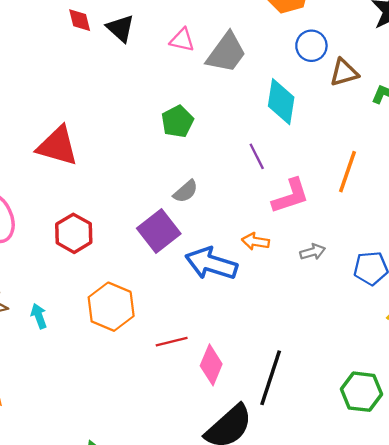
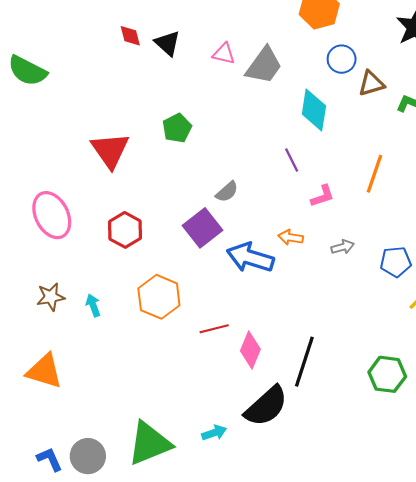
green pentagon: (177, 121) -> (177, 128), moved
red triangle: (57, 146) -> (110, 150), turned 39
pink L-shape: (290, 196) -> (322, 196), size x0.7

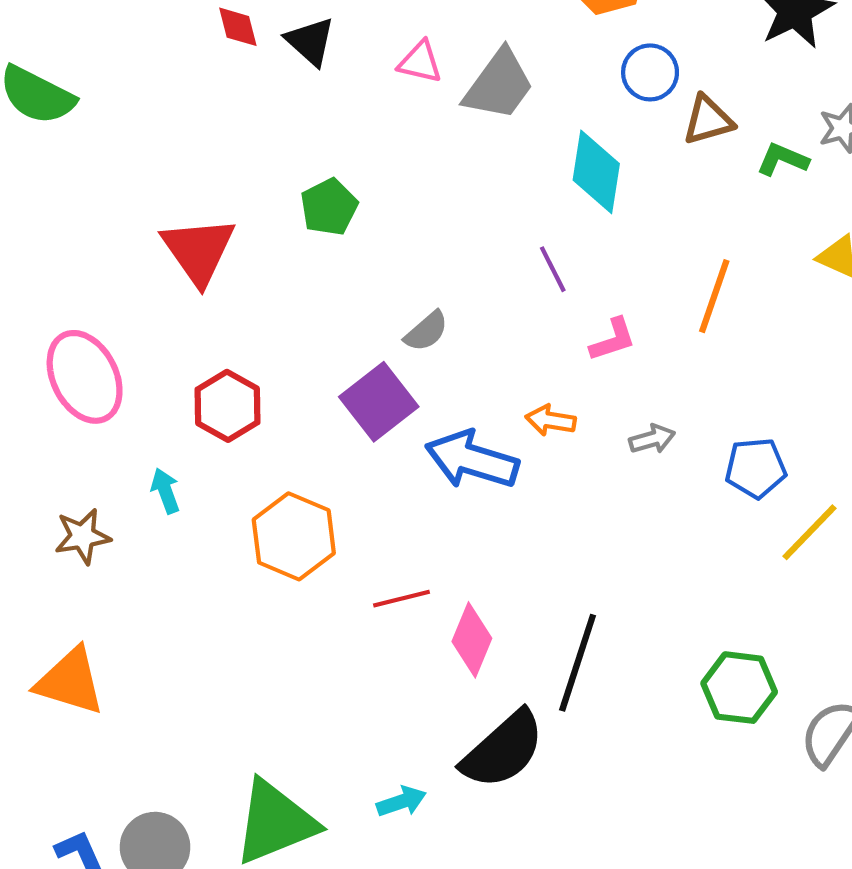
cyan arrow: (93, 305) -> (165, 491), moved

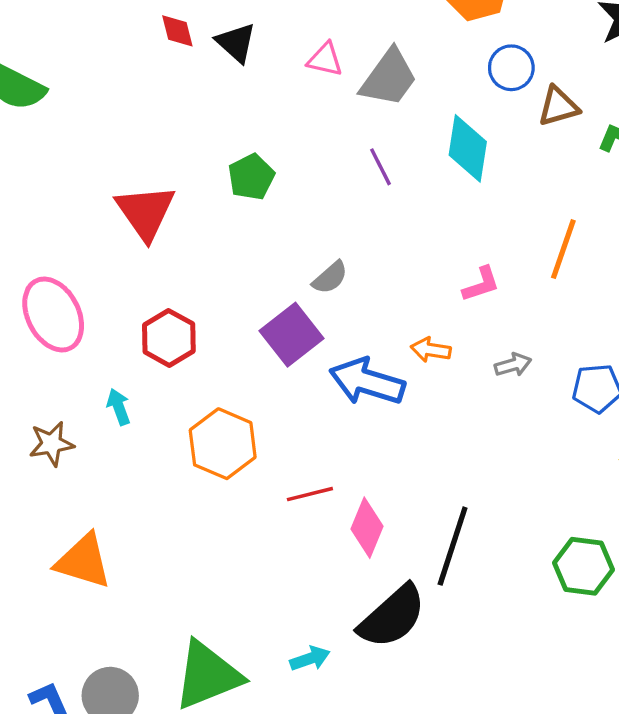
purple line: (553, 269) -> (380, 167), moved
orange triangle: (70, 681) -> (83, 561), moved

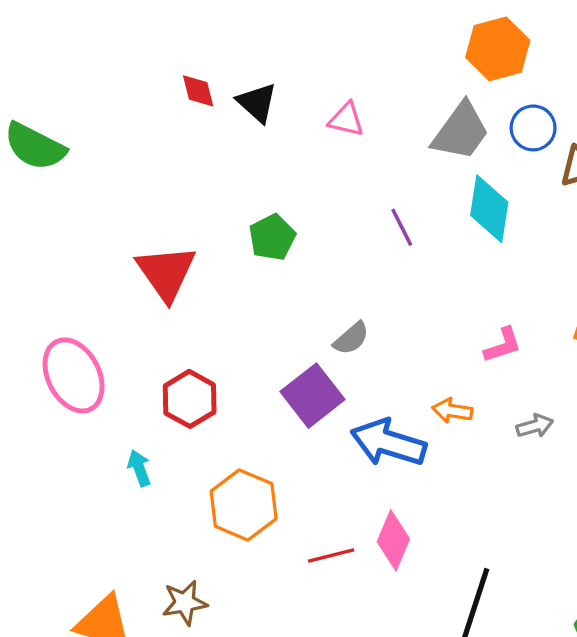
gray trapezoid: (389, 78) -> (461, 131), moved
brown star: (51, 444) -> (185, 603), moved
pink diamond: (367, 528) -> (393, 540), moved

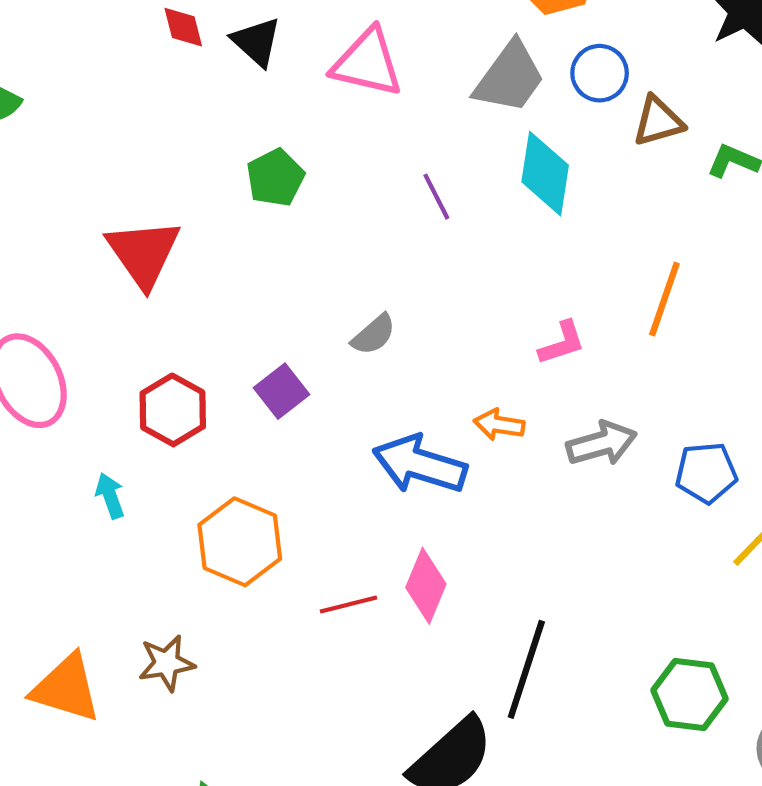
pink triangle: (346, 120) -> (367, 63), size x1.6
green pentagon: (272, 237) -> (275, 178), moved
purple square: (313, 396) -> (282, 391), moved, size x0.7
gray arrow: (535, 426) -> (602, 443), size x1.5

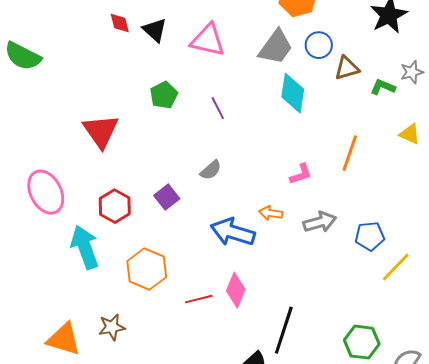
purple line: (436, 197) -> (218, 108), moved
cyan arrow: (110, 496) -> (85, 247), size x2.0

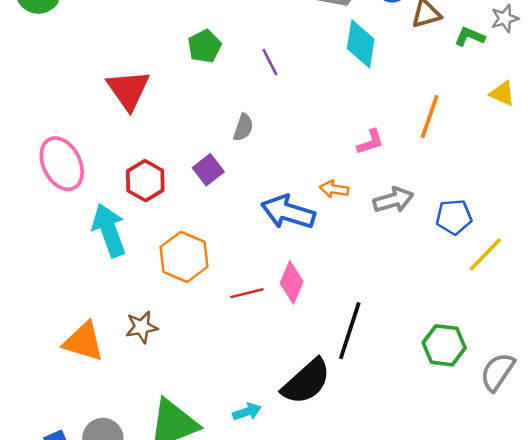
gray semicircle: (211, 170) -> (243, 127), moved, turned -30

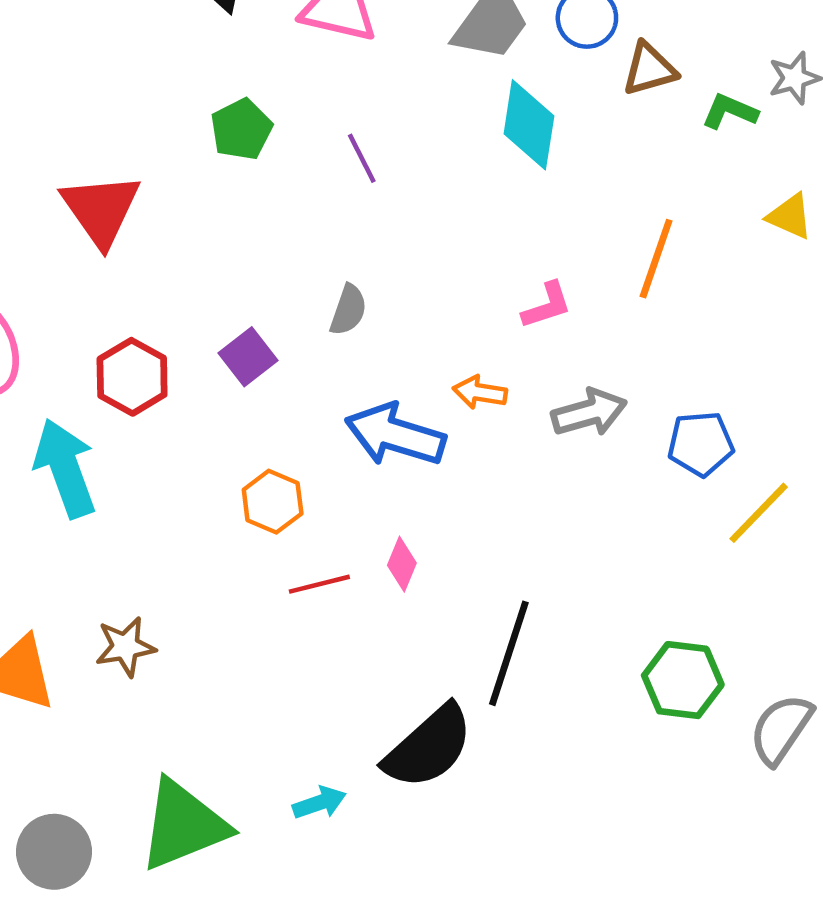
gray semicircle: (243, 127) -> (348, 310), moved
orange hexagon: (184, 257) -> (273, 502), moved, size x0.7
pink diamond: (292, 282) -> (402, 564), size x0.7

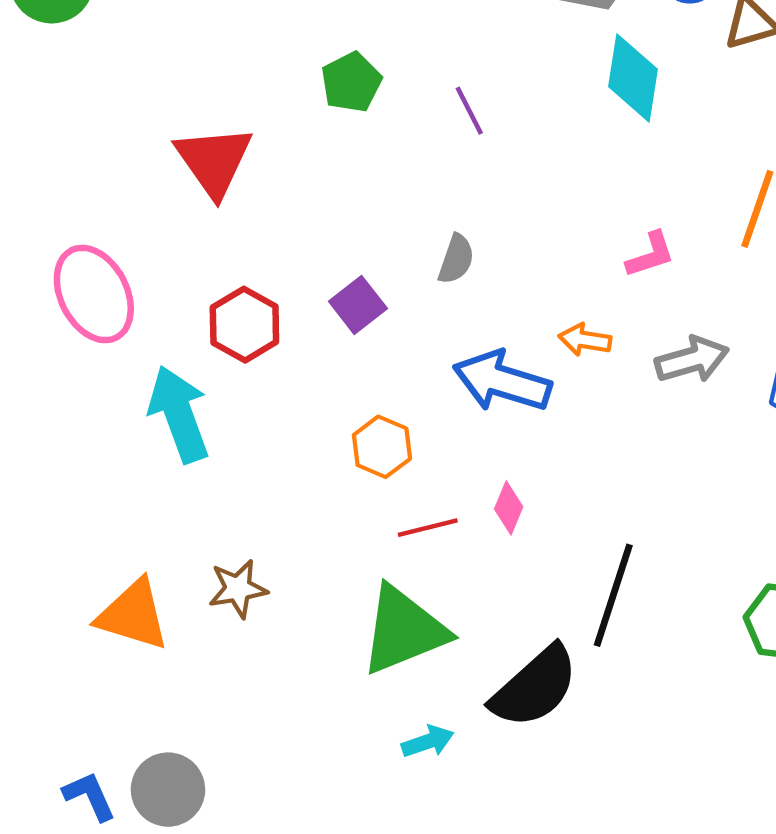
green triangle: (183, 825) -> (404, 630), moved

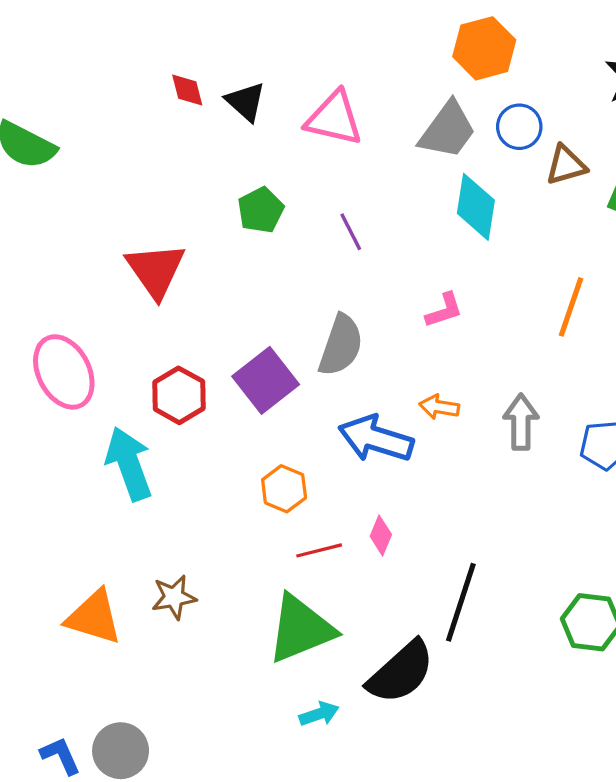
pink L-shape: (650, 255) -> (444, 310), moved
gray semicircle: (456, 259) -> (341, 345), size x1.6
purple square: (358, 305) -> (266, 380), size x1.5
gray arrow: (692, 359) -> (521, 422), turned -74

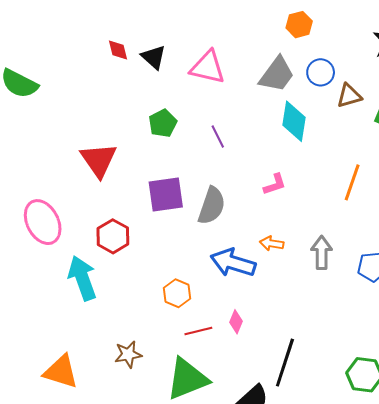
orange hexagon: (484, 48) -> (299, 25), size x0.7
purple square: (266, 380) -> (166, 195), moved, turned 30
brown star: (174, 597) -> (128, 354), moved

